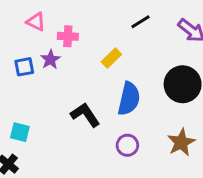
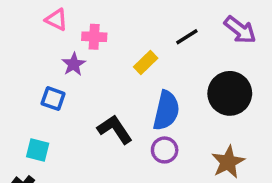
black line: (140, 22) -> (187, 37), moved
blue square: (24, 67) -> (53, 99), moved, turned 30
purple circle: (127, 145) -> (165, 150), moved

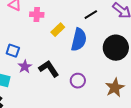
yellow rectangle: (146, 62) -> (58, 30), moved
purple star: (74, 64) -> (25, 67), moved
blue semicircle: (166, 111) -> (79, 40), moved

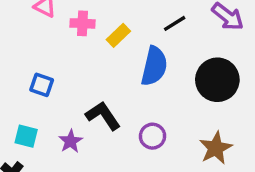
yellow rectangle: (58, 30) -> (118, 35), moved
purple star: (25, 67) -> (71, 141), moved

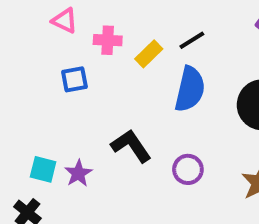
black line: (175, 23) -> (192, 40), moved
blue square: (42, 85) -> (74, 79), moved, turned -30
purple star: (71, 141) -> (78, 173), moved

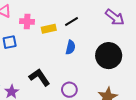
yellow rectangle: (149, 54) -> (49, 29), turned 32
blue semicircle: (190, 89) -> (70, 47), size x0.6

